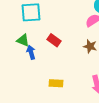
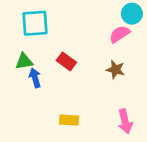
green triangle: (23, 40) -> (24, 61), turned -32

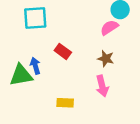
green triangle: (24, 61) -> (21, 75), moved, size x1.5
pink arrow: (125, 121) -> (102, 86), moved

